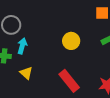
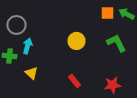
red rectangle: (69, 81) -> (74, 81), size x0.6

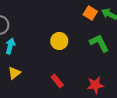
orange square: (108, 13) -> (90, 13), turned 32
yellow triangle: (32, 73) -> (14, 73), turned 40

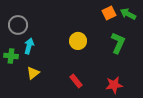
orange square: (90, 13) -> (109, 13), turned 32
green L-shape: (99, 43) -> (118, 43), turned 50

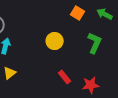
orange square: (109, 13) -> (78, 13), moved, turned -32
red rectangle: (76, 81) -> (65, 77), moved

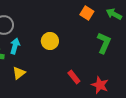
yellow circle: (55, 41) -> (50, 41), moved
red star: (91, 85) -> (100, 85), turned 30

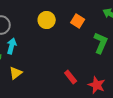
orange square: (87, 13) -> (78, 21), moved
yellow circle: (50, 41) -> (47, 20), moved

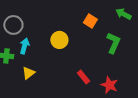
yellow circle: (47, 20) -> (59, 40), moved

